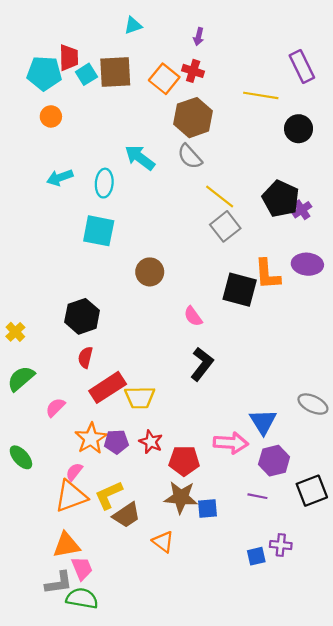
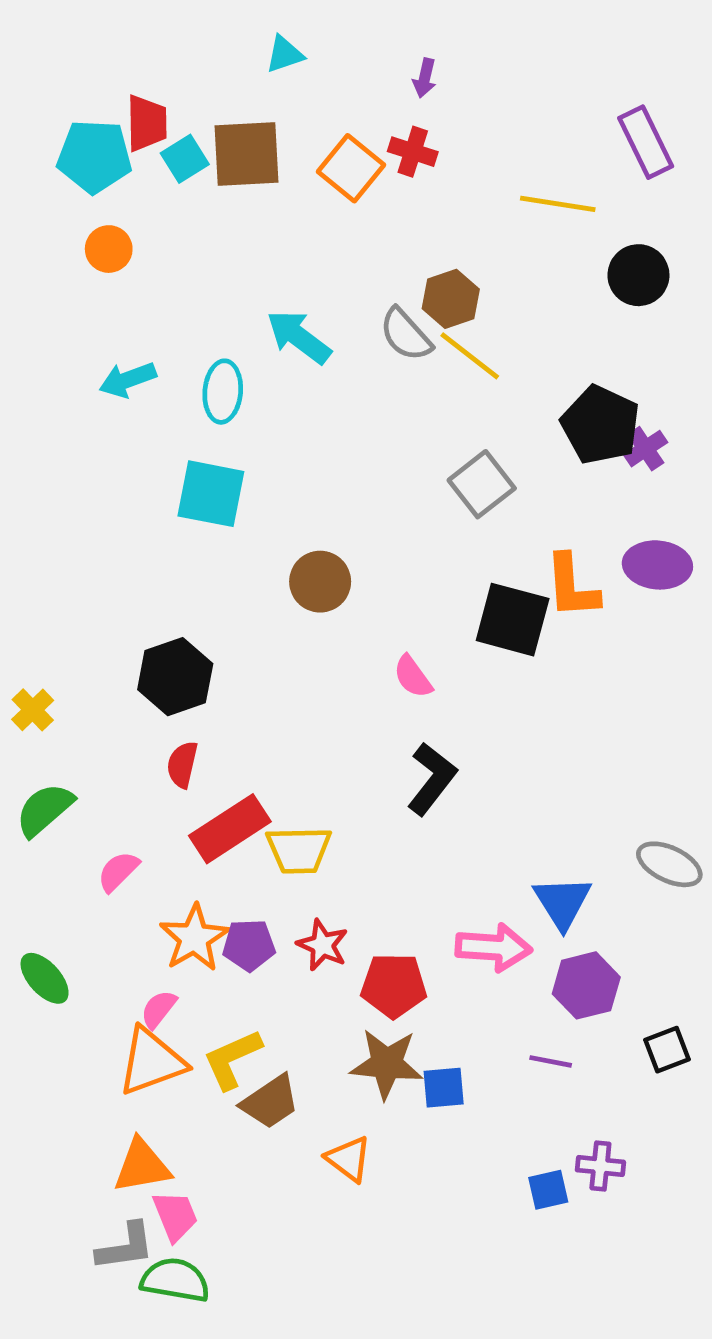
brown hexagon: (193, 118) -> (451, 299), moved, size x0.7
yellow line: (220, 196) -> (470, 356), moved
black square: (312, 491) -> (667, 1050), size x0.7

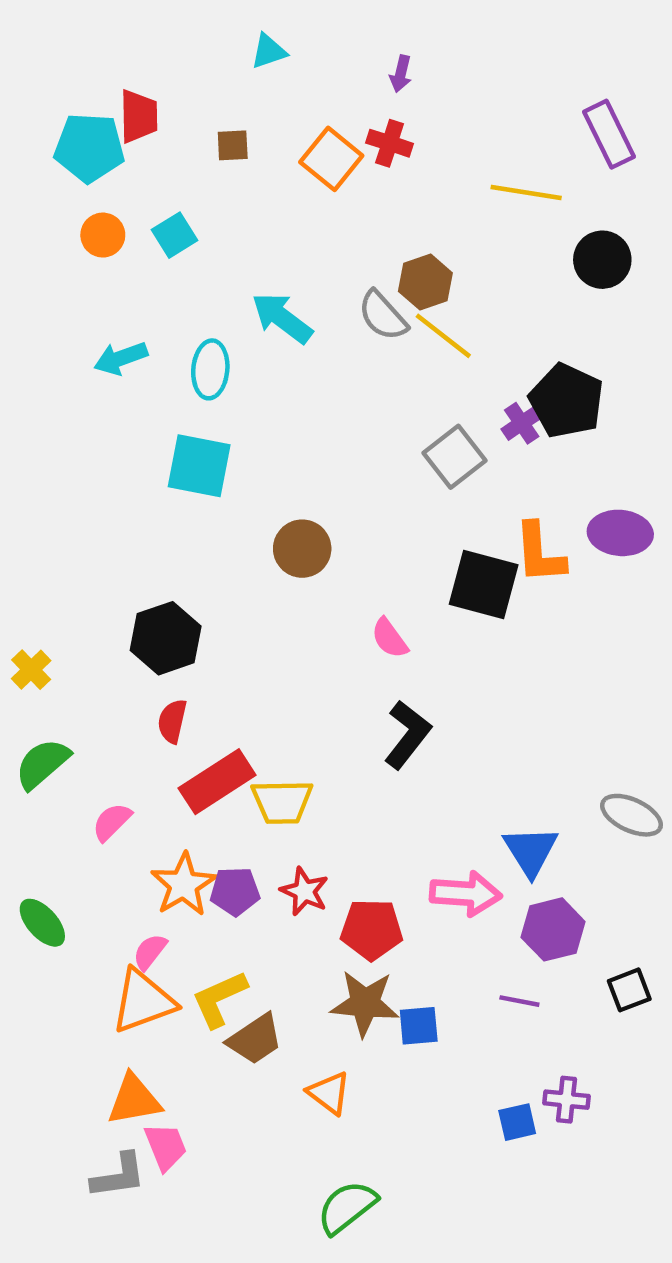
brown square: (246, 154) -> (233, 145), size x0.5
cyan square: (185, 159) -> (174, 235), moved
purple cross: (646, 449) -> (522, 423), moved
green semicircle: (175, 1280) -> (347, 1207), moved, turned -48

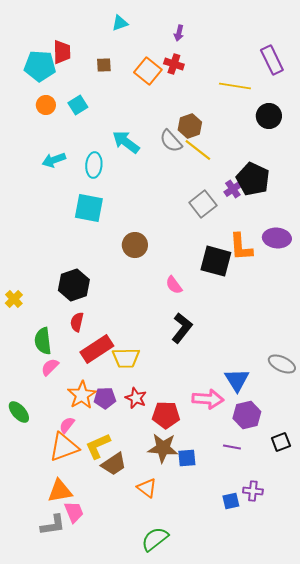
green semicircle: (42, 764) -> (43, 341), moved, turned -56

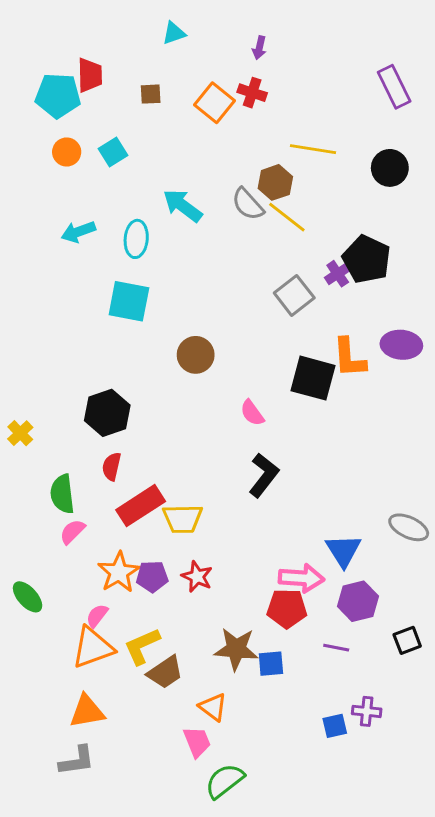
yellow line: (235, 86) -> (313, 149), moved
red pentagon: (166, 415) -> (287, 608), moved
pink trapezoid: (74, 512) -> (197, 742), moved

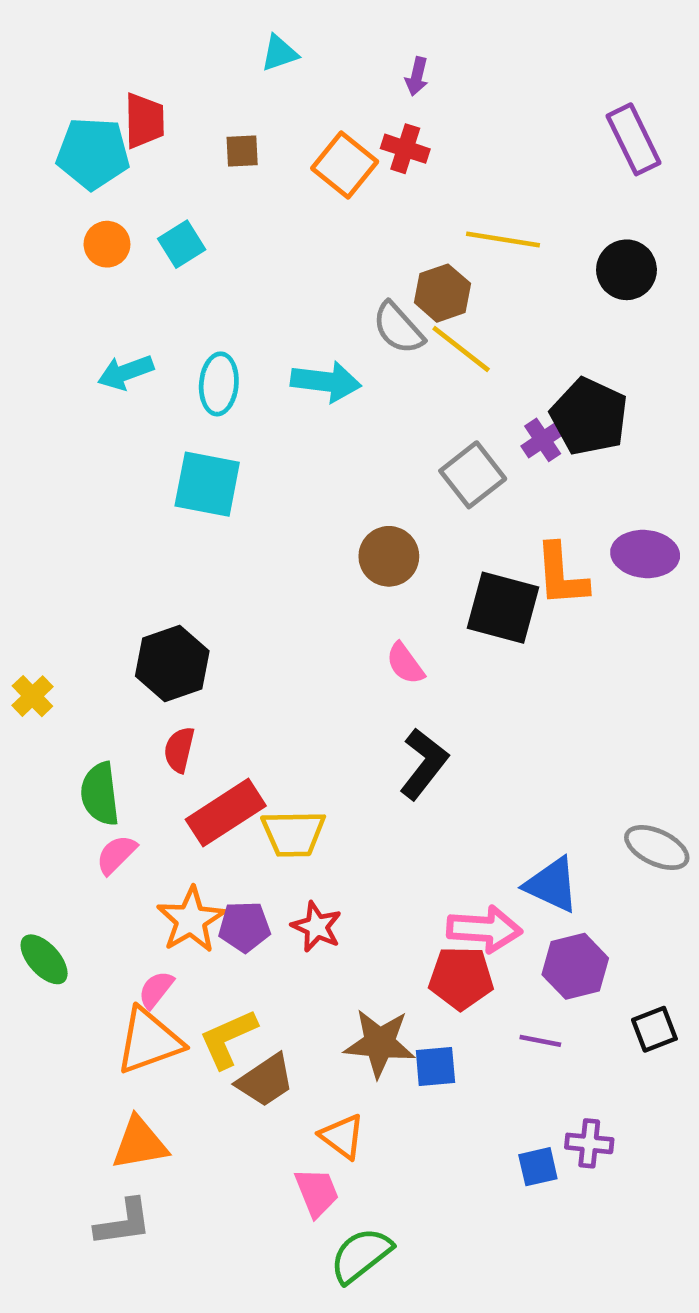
cyan arrow: (183, 206) -> (326, 382), moved, turned 150
brown circle: (196, 355) -> (389, 556), moved
blue triangle: (343, 551) -> (552, 885), turned -33

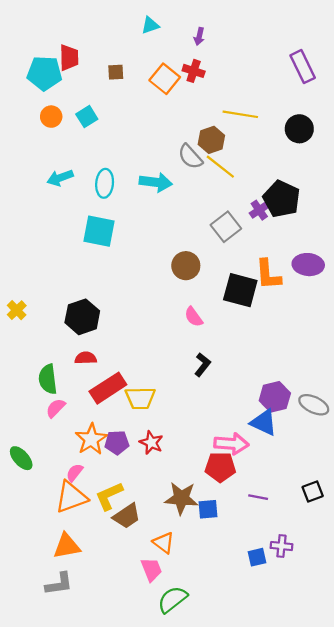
cyan triangle: (279, 53) -> (150, 25), moved
yellow cross: (32, 696) -> (17, 310), moved
red semicircle: (179, 750) -> (86, 358), turned 75
black L-shape: (424, 764) -> (202, 365), size x0.7
purple hexagon: (575, 966) -> (275, 397), moved

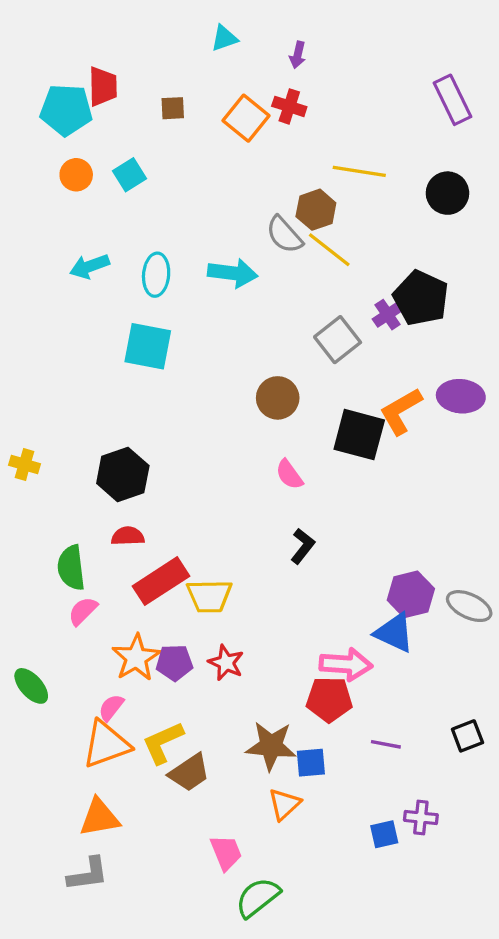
orange L-shape: (268, 275) -> (401, 411), turned 64
yellow cross: (17, 310) -> (25, 465), turned -30
orange triangle: (164, 543) -> (284, 804), moved, turned 40

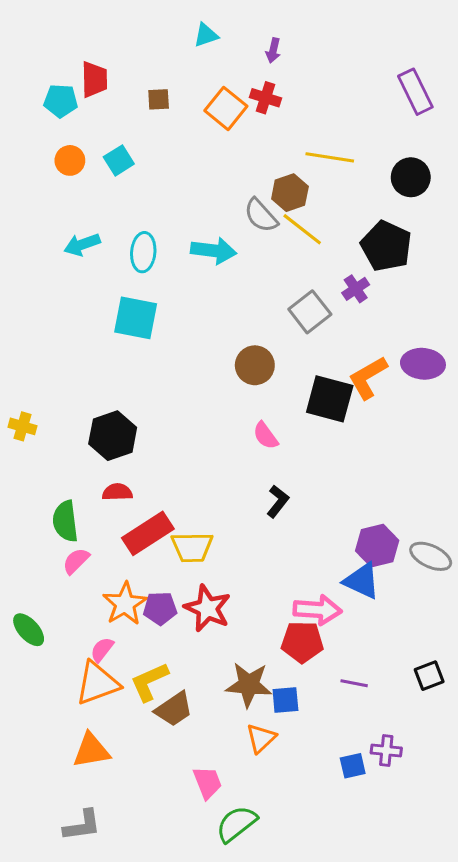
cyan pentagon: (66, 110) -> (61, 101), size x0.7
black pentagon: (421, 298) -> (386, 246), moved
red star: (226, 663) -> (207, 608), size x1.4
gray L-shape: (88, 874) -> (82, 825), moved

